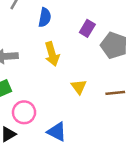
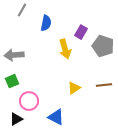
yellow arrow: (52, 54) -> (65, 49), moved
yellow triangle: (79, 87) -> (74, 88), moved, turned 32

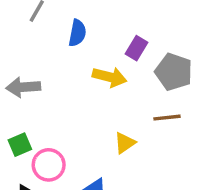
yellow arrow: (65, 49) -> (109, 77), turned -60
green square: (12, 81) -> (20, 145), moved
brown line: (104, 85) -> (167, 118), moved

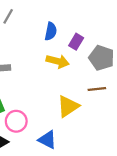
blue semicircle: (77, 33) -> (51, 31), moved
yellow triangle: (125, 143) -> (68, 106), size x1.5

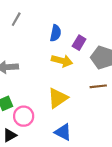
yellow triangle: (68, 106) -> (58, 98), moved
blue triangle: (47, 140) -> (63, 132), moved

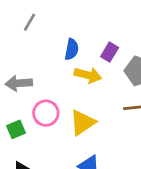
blue semicircle: (56, 33) -> (72, 49), moved
pink circle: (24, 116) -> (46, 113), moved

